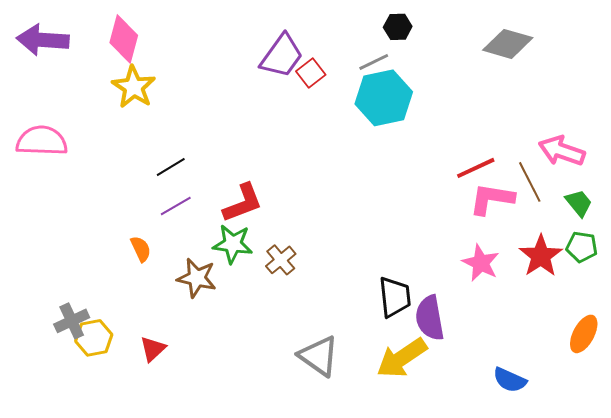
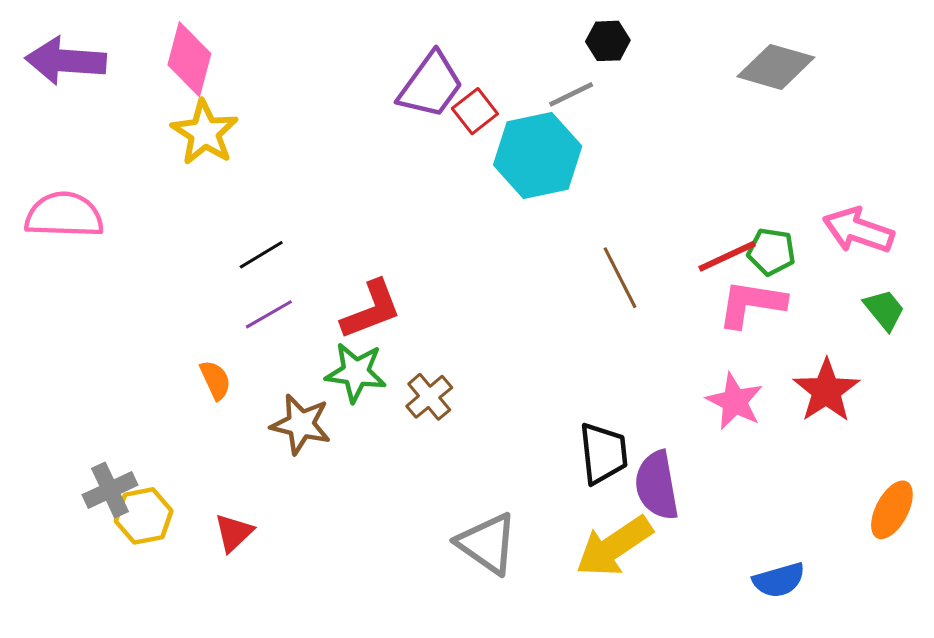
cyan hexagon: (384, 98) -> (538, 155), moved
brown line: (530, 182) -> (620, 278), moved
green pentagon: (582, 247) -> (771, 252), moved
blue semicircle: (510, 380) -> (779, 580), turned -40

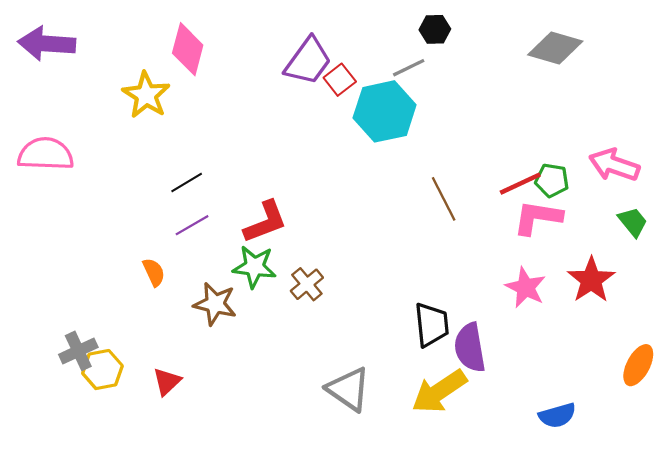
pink diamond: (189, 59) -> (188, 49), moved

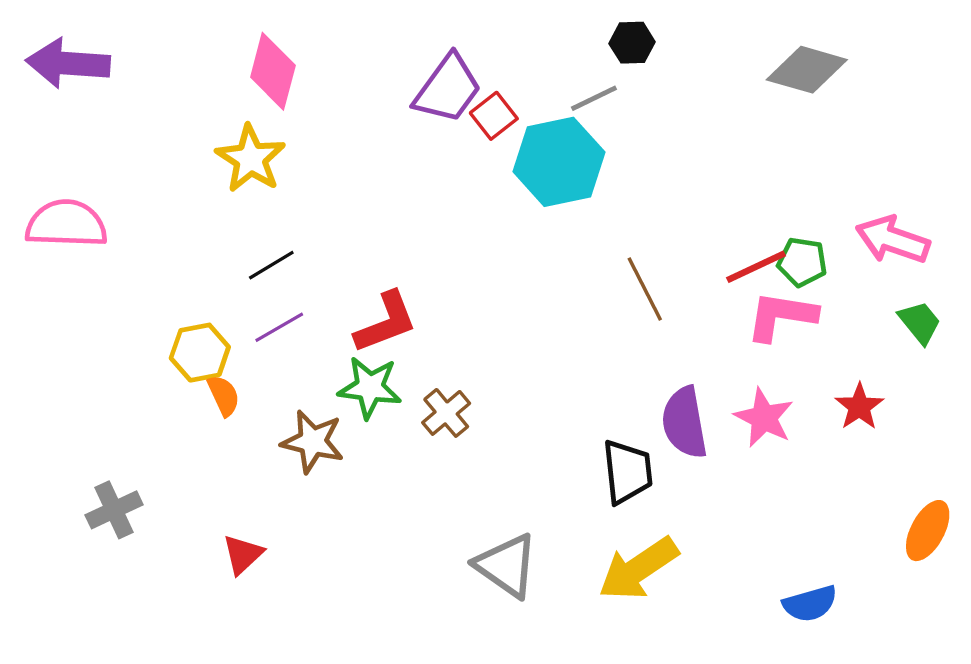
yellow star: (146, 95) -> (251, 159), moved
red star: (591, 280) -> (859, 407), size x0.7
purple semicircle: (470, 348) -> (685, 422), moved
yellow hexagon: (102, 370) -> (200, 353), moved

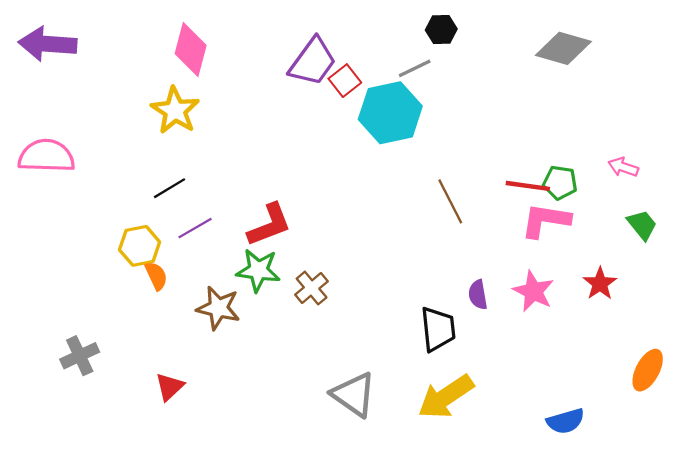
pink arrow: (893, 240) -> (623, 167), size x0.6
black line: (271, 265) -> (170, 188), moved
red line: (756, 267) -> (528, 186), turned 33
purple semicircle: (685, 422) -> (478, 295), size x0.6

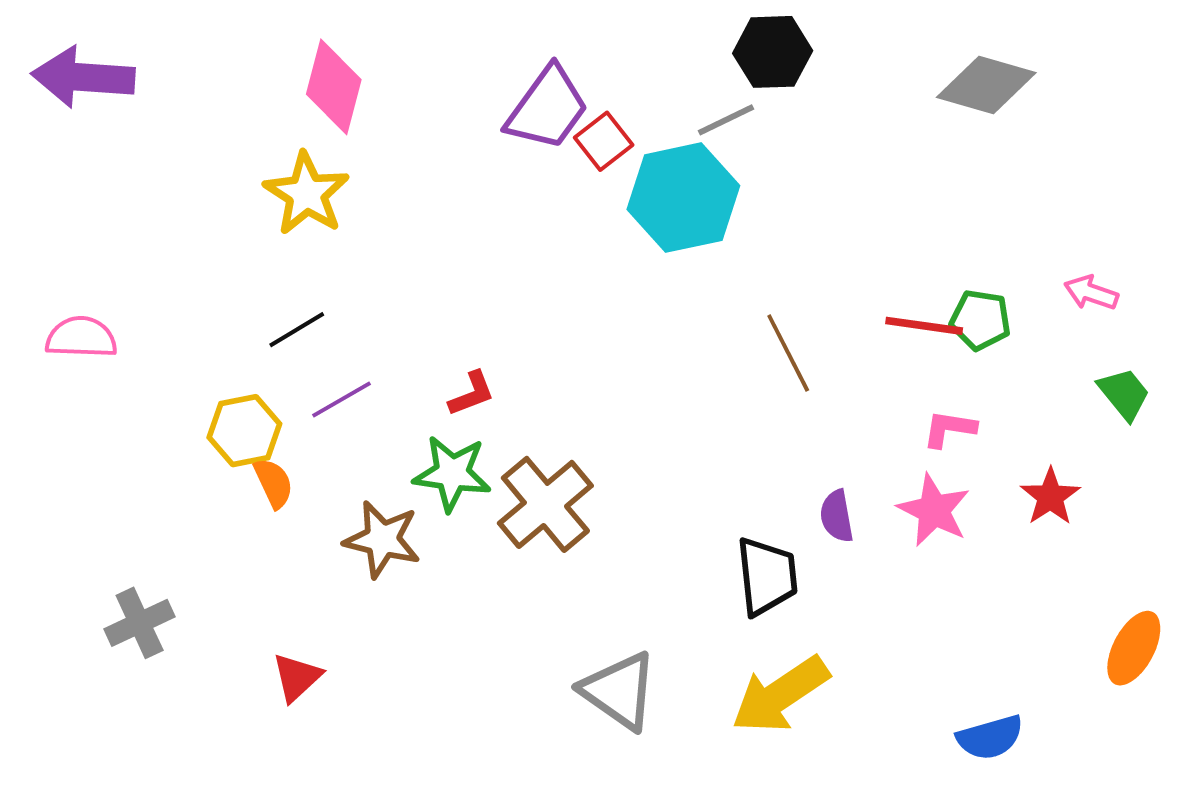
black hexagon: (441, 30) -> (773, 52), size x1.4
pink semicircle: (46, 156) -> (81, 337), moved, size x0.7
pink L-shape: (546, 220) -> (949, 429), moved, size x0.6
red L-shape: (269, 225) -> (472, 394), size x0.6
brown cross: (312, 288) -> (545, 504), size x1.6

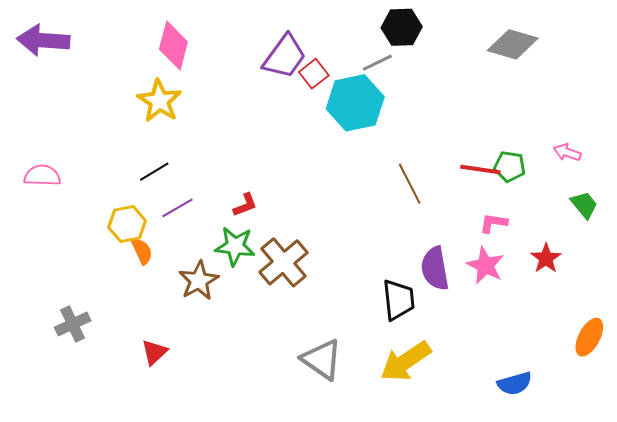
purple semicircle: (837, 516) -> (435, 268), size x1.6
brown star: (382, 539) -> (199, 281), turned 30

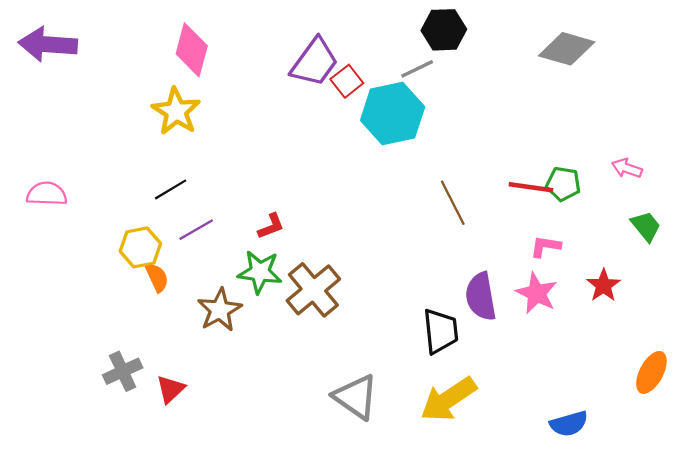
gray cross: (73, 324) -> (123, 371), moved

